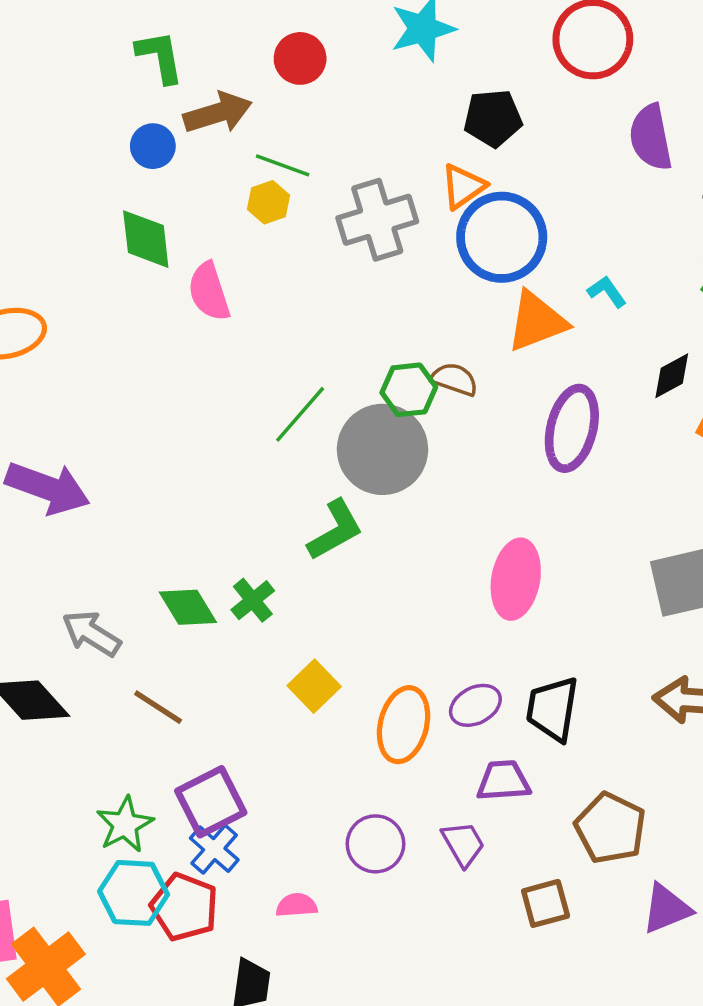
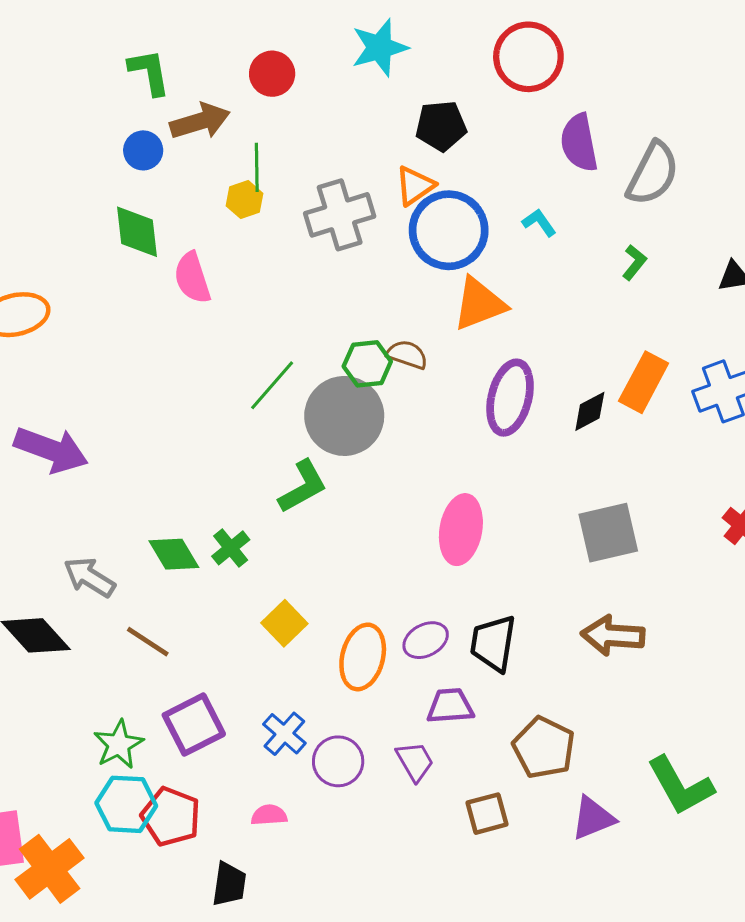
green line: (283, 165) -> (257, 167), turned 69
cyan L-shape: (607, 292) -> (539, 223), moved
black diamond: (672, 376) -> (590, 411), moved
blue cross: (214, 849) -> (284, 734), moved

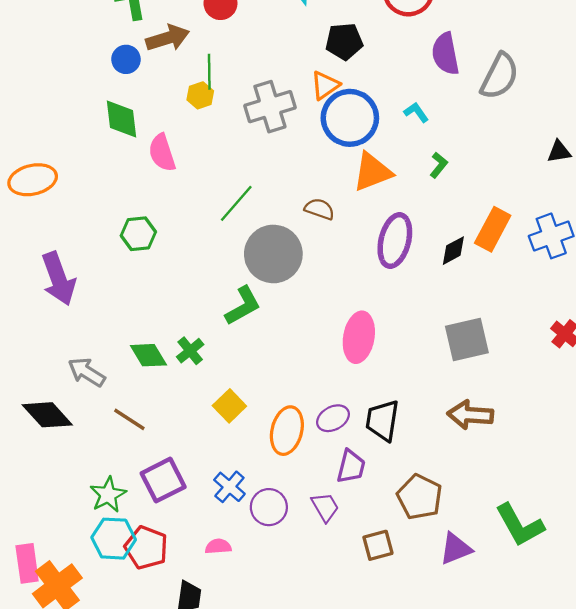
green L-shape: (634, 262) -> (439, 165), moved
green hexagon: (367, 364) -> (138, 234), moved
green line: (272, 385) -> (236, 203), moved
purple arrow: (51, 450) -> (58, 279), turned 50
purple trapezoid: (450, 706) -> (351, 467), turned 108

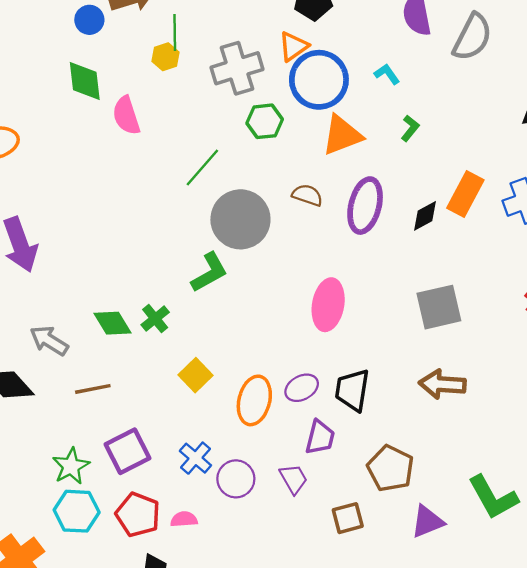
brown semicircle: (319, 209) -> (307, 195), moved
green hexagon: (138, 234) -> (265, 121), moved
brown line: (129, 419) -> (93, 389), turned -44
red pentagon: (146, 548) -> (138, 515), moved

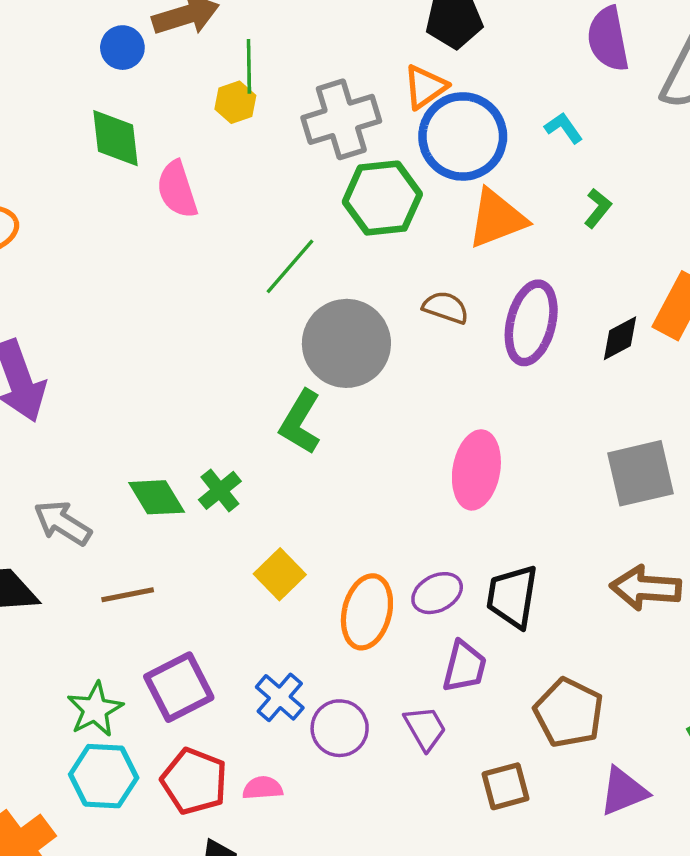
green hexagon: (265, 121) -> (382, 198), size x1.4
green L-shape: (209, 272) -> (300, 422), turned 150

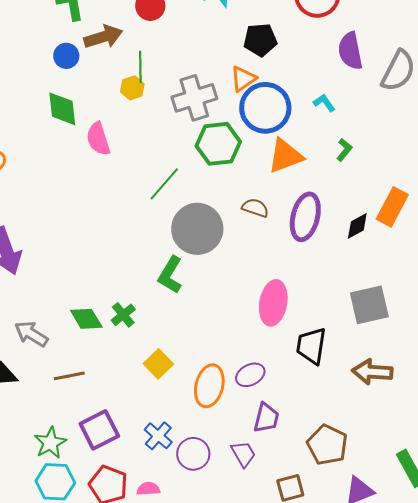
black trapezoid: (512, 596) -> (311, 346), moved

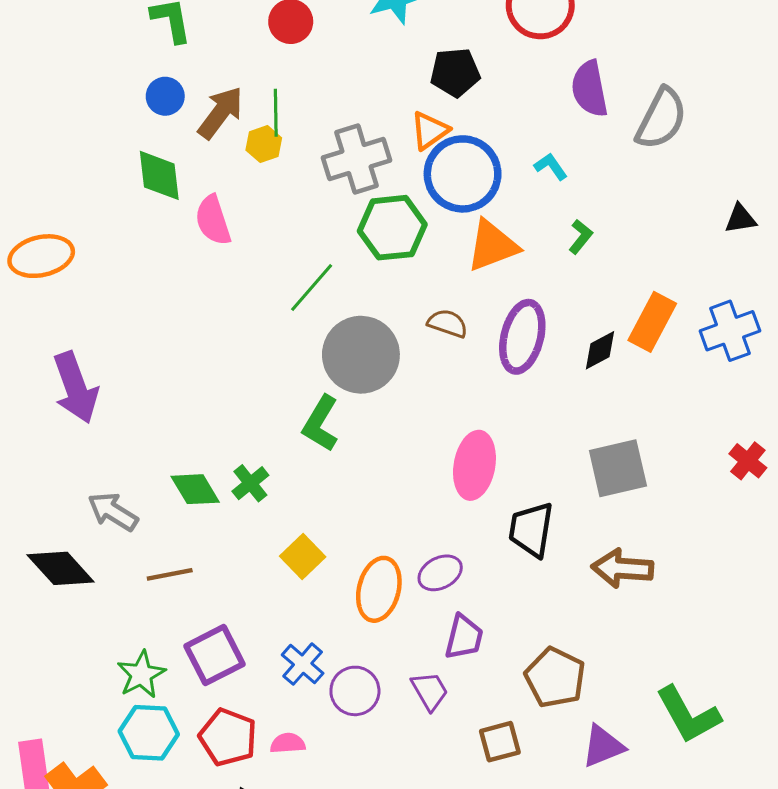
brown arrow: (103, 37) -> (220, 113), moved, turned -36

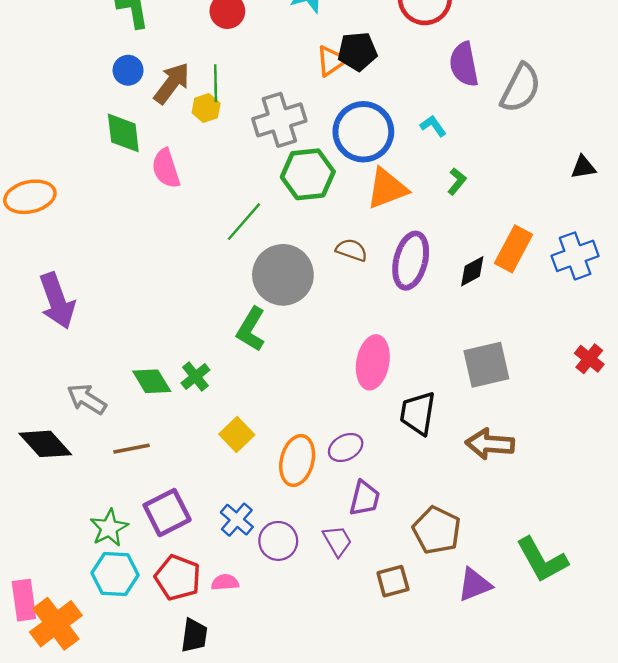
orange triangle: (430, 131) -> (331, 61), moved

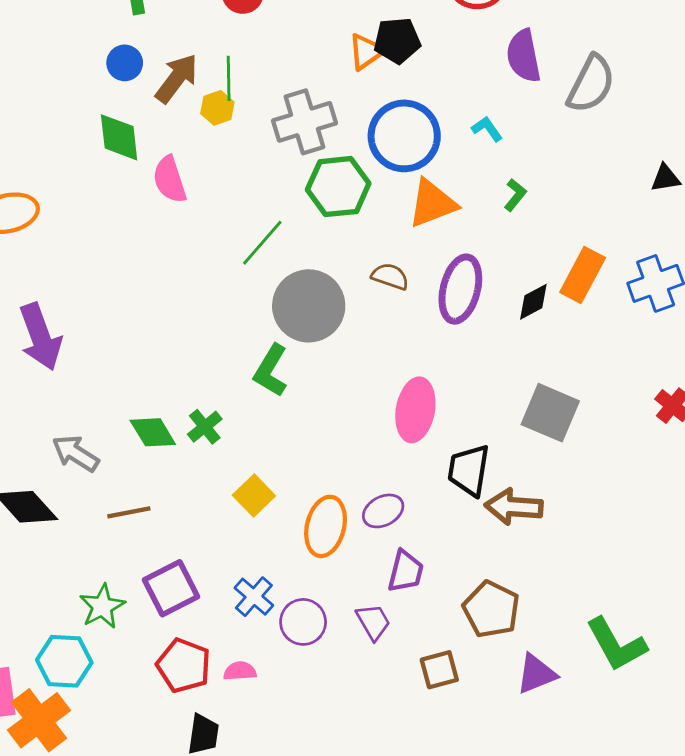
gray square: (486, 365) -> (550, 413), turned 36
brown arrow: (490, 444) -> (514, 507), moved
cyan hexagon: (115, 574) -> (64, 661), moved

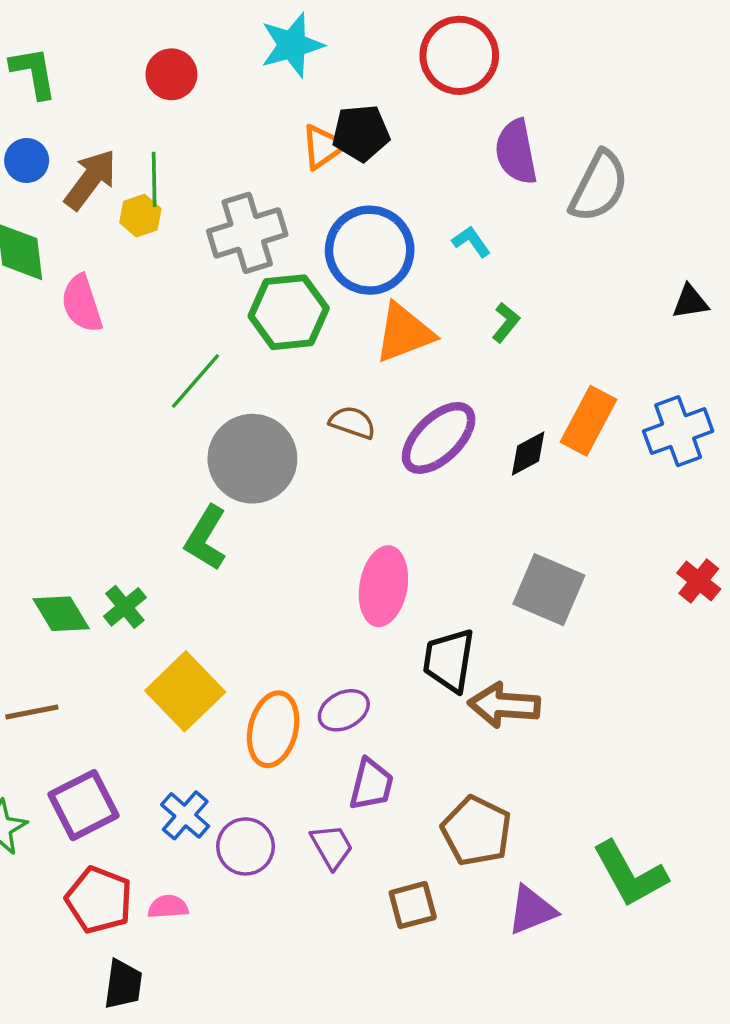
purple ellipse: (460, 289) -> (439, 438), turned 32
yellow square: (254, 496) -> (185, 691), size x1.5

